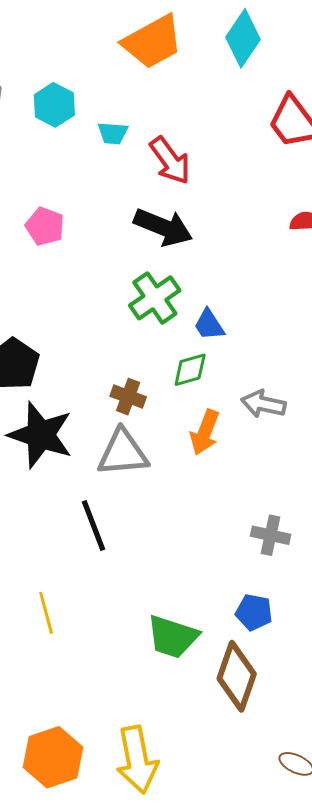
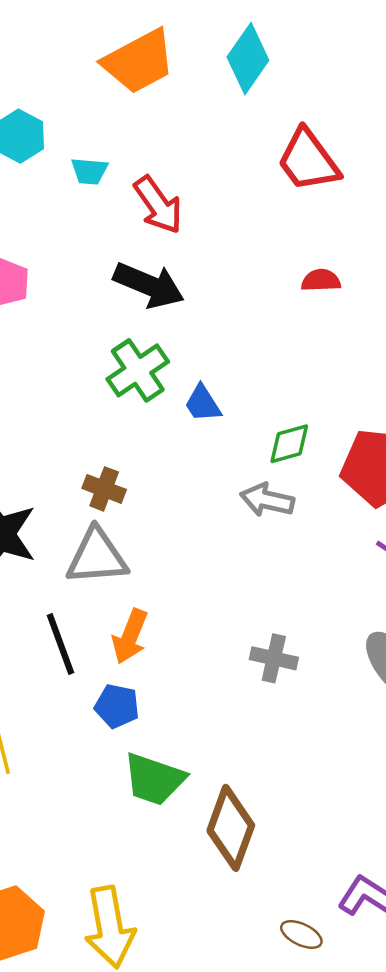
green diamond: (190, 370) -> (289, 444), moved
orange arrow: (205, 432) -> (130, 636), moved
blue pentagon: (254, 612) -> (117, 706), moved

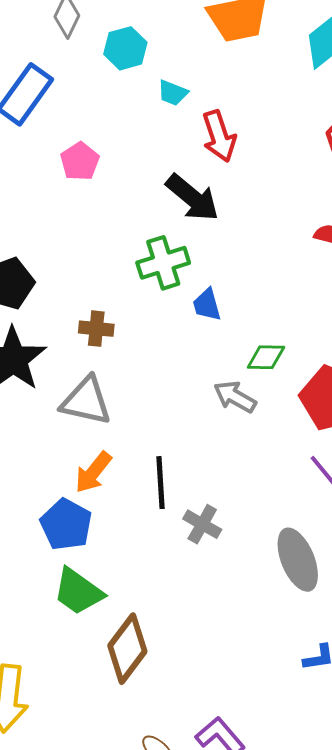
brown cross: (104, 489) -> (96, 329), moved, turned -32
black line: (60, 644) -> (161, 483), moved
blue pentagon: (117, 706) -> (66, 525), size x1.4

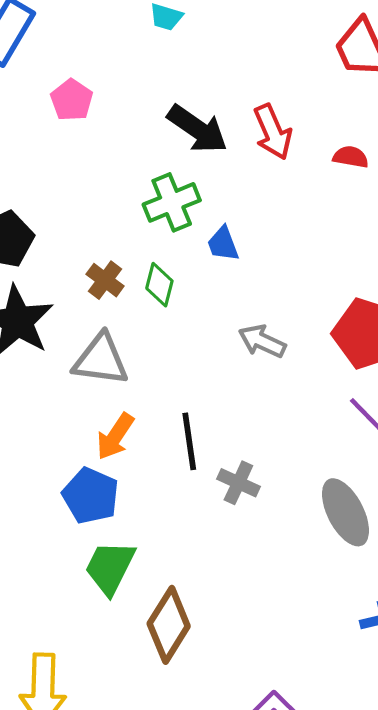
red arrow: (219, 136) -> (273, 132), moved
brown cross: (96, 329) -> (105, 280), turned 36
green diamond: (266, 357) -> (159, 285), moved, turned -72
green trapezoid: (78, 592) -> (110, 567), turned 86

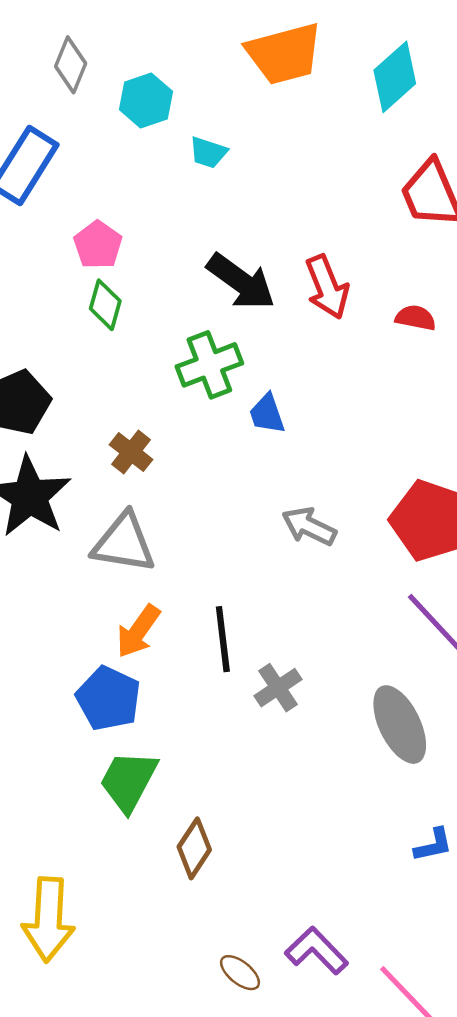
green diamond: (159, 285) -> (105, 305), moved
gray cross: (238, 483) -> (278, 688), turned 30
brown diamond: (169, 625) -> (194, 848), size x0.7

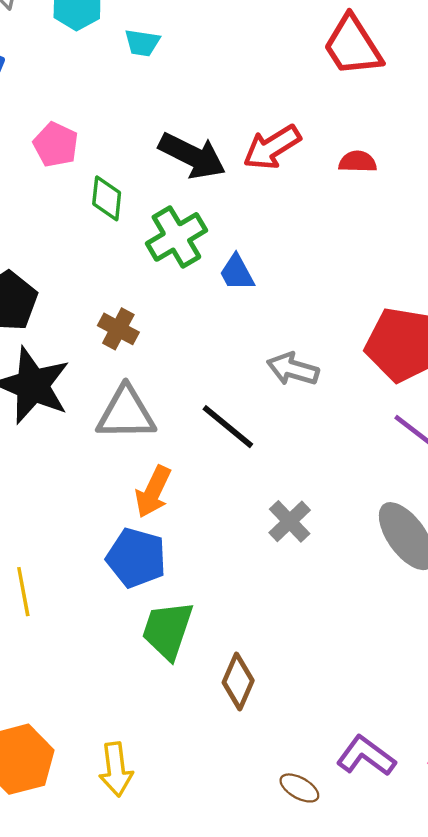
red arrow: (327, 287) -> (272, 147), turned 90
green diamond: (105, 305) -> (107, 198), moved
black line: (223, 639) -> (228, 427), moved, turned -34
yellow arrow: (48, 919) -> (116, 769), size x0.7

